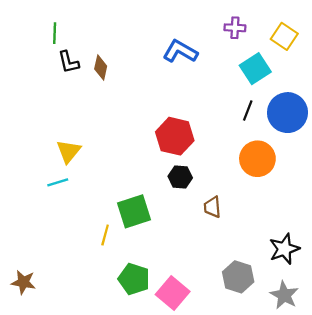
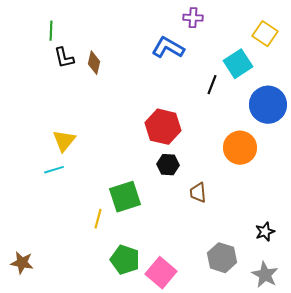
purple cross: (235, 28) -> (193, 18), moved
black line: (248, 110) -> (212, 85), moved
black star: (284, 249) -> (265, 232), size x0.7

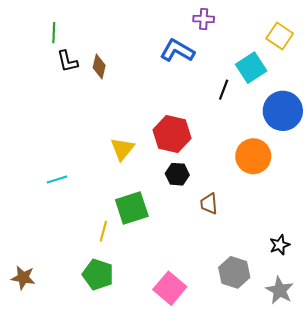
yellow triangle: (64, 141) -> (122, 149), moved
green pentagon: (125, 260) -> (98, 274), moved

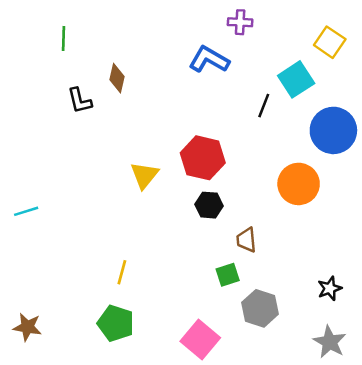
black L-shape: (67, 61) -> (80, 101), moved
cyan line: (57, 179) -> (26, 211), moved
green square: (132, 208) -> (228, 275), moved, size x0.6
gray hexagon: (234, 272) -> (260, 308), moved

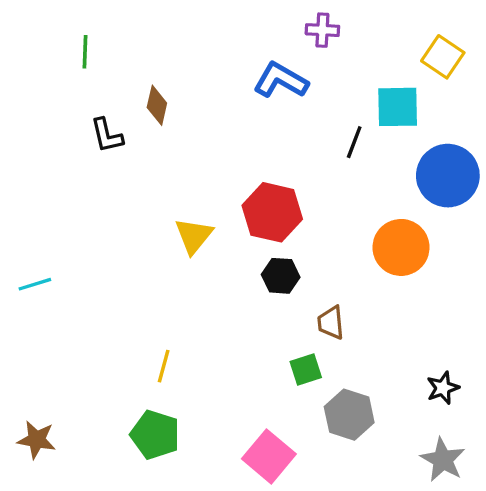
cyan square: (296, 79) -> (398, 107), turned 32

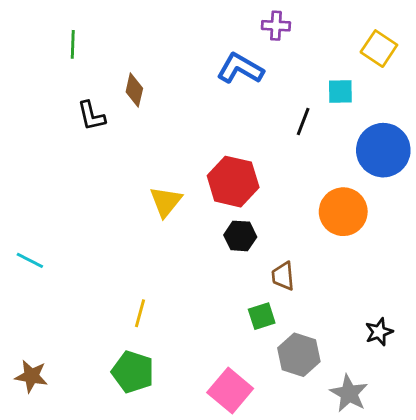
cyan square: (398, 107) -> (340, 91), size x0.7
cyan line: (35, 284) -> (30, 260), moved, turned 44
gray star: (443, 460) -> (349, 393), moved

